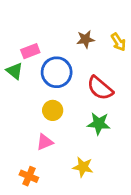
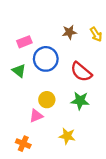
green triangle: (14, 71) -> (19, 71), moved
yellow circle: (53, 110) -> (47, 100), moved

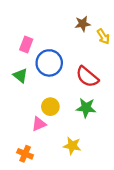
brown star: (69, 32) -> (83, 24), moved
pink rectangle: (24, 42) -> (26, 45), turned -48

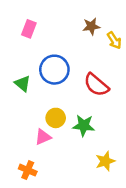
pink rectangle: (26, 45) -> (29, 29), moved
green star: (86, 108) -> (84, 126), moved
yellow star: (72, 146) -> (105, 161), moved, turned -30

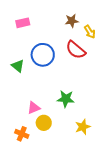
pink rectangle: (29, 29) -> (23, 23), turned 56
red semicircle: (96, 85) -> (76, 50), moved
yellow circle: (56, 118) -> (44, 123), moved

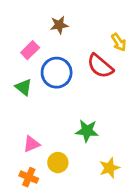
brown star: (72, 21) -> (59, 25), moved
pink rectangle: (23, 23) -> (30, 50), moved, turned -32
pink triangle: (34, 108) -> (31, 144), moved

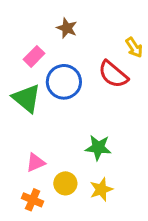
brown star: (59, 25) -> (67, 28), turned 30
green triangle: (23, 87) -> (27, 98), size x1.5
yellow star: (109, 168) -> (101, 189), moved

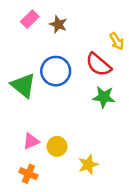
pink rectangle: (34, 56) -> (30, 19), moved
green star: (98, 148) -> (104, 97), moved
yellow circle: (65, 183) -> (57, 146), moved

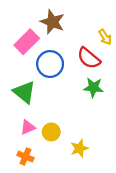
pink rectangle: (30, 19) -> (27, 42), moved, size x1.5
brown star: (58, 24) -> (52, 22), size x1.5
green triangle: (23, 85) -> (24, 92), moved

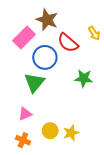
red semicircle: (89, 58) -> (68, 43), moved
green triangle: (24, 92) -> (34, 83), moved, turned 30
yellow circle: (51, 132) -> (50, 131), moved

